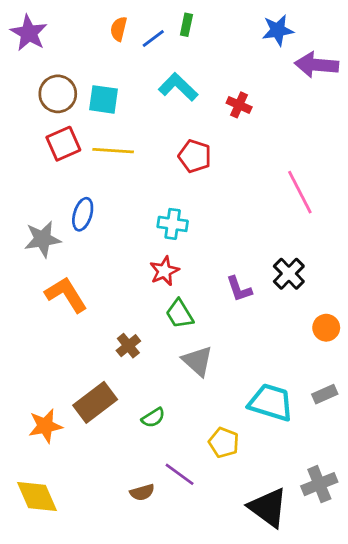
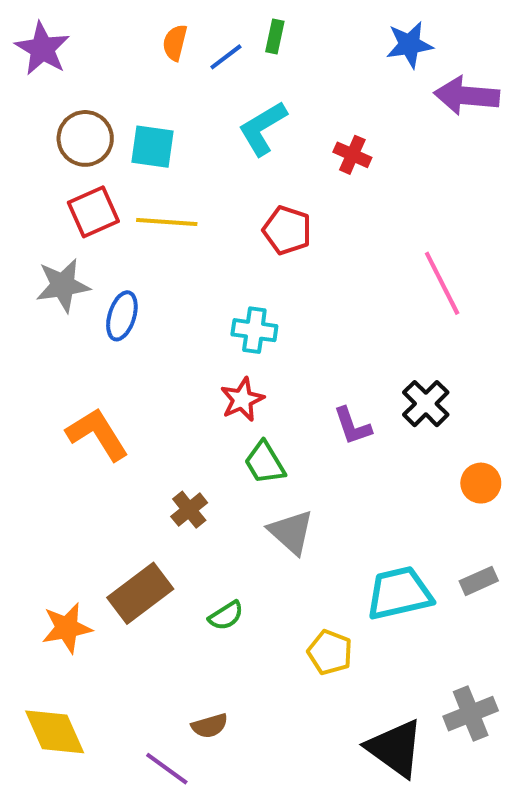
cyan L-shape: (178, 87) -> (263, 128), turned -75
gray star: (43, 239) -> (63, 285), moved
cyan trapezoid: (271, 402) -> (399, 593), turned -30
purple line: (180, 474) -> (167, 769), moved

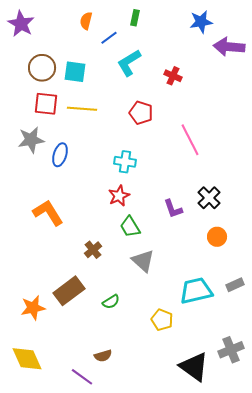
blue line: (226, 57) -> (109, 38), moved
red square: (93, 212) -> (46, 104), turned 30
pink line: (442, 283) -> (190, 140), moved
orange circle: (481, 483) -> (217, 237), moved

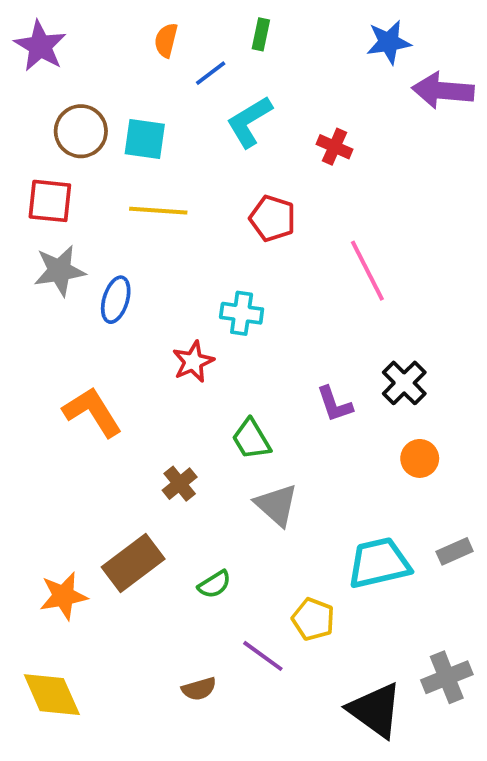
red square: (46, 104) -> (50, 201), moved
red star: (119, 196) -> (193, 362), moved
purple line: (82, 377) -> (263, 656), moved

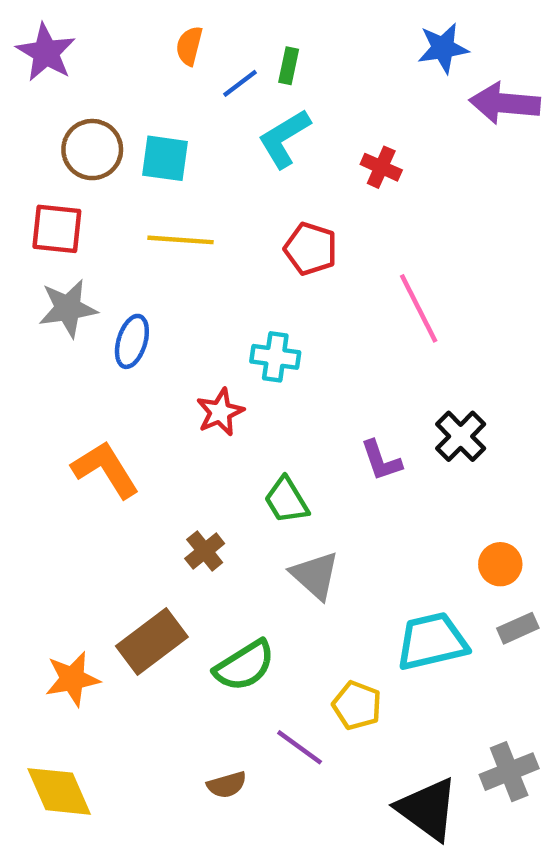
green rectangle: (261, 34) -> (289, 66), moved
orange circle: (420, 458) -> (500, 564), moved
green semicircle: (214, 584) -> (244, 666), size x1.6

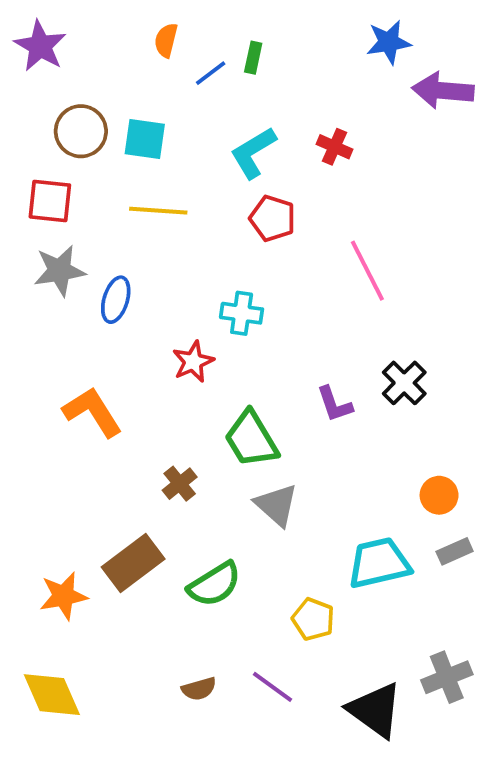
cyan L-shape: (284, 138) -> (253, 153), moved
green trapezoid: (286, 500) -> (251, 439), size x1.4
purple line: (300, 747) -> (273, 687), moved

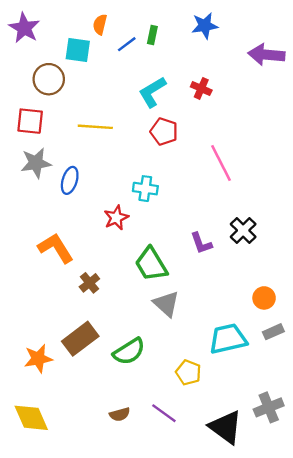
blue star: (389, 42) -> (205, 26), moved
cyan square: (145, 139) -> (78, 50), moved
brown cross: (180, 484) -> (89, 283), moved

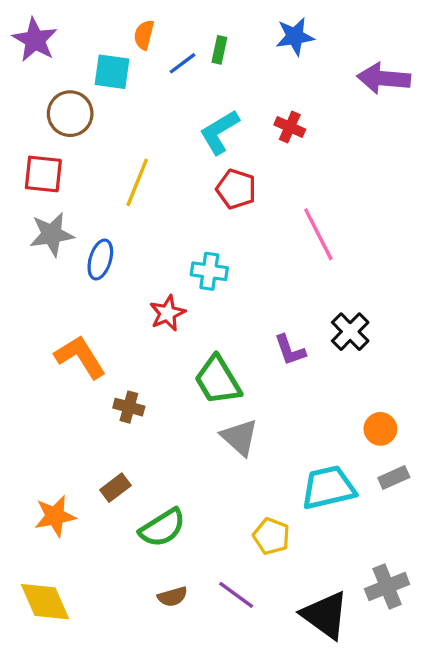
yellow line: (95, 127) -> (137, 182), turned -72
brown cross: (89, 283) -> (129, 407), turned -36
brown rectangle: (80, 339) -> (115, 488), size x0.6
green semicircle: (129, 352) -> (162, 528), moved

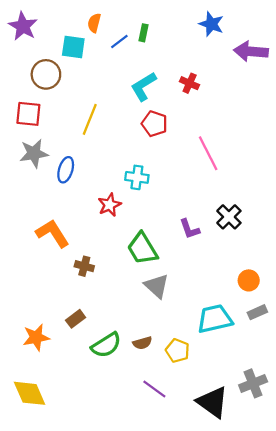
blue star: (295, 36) -> (211, 24), moved, turned 30
brown semicircle: (172, 597) -> (142, 343), moved

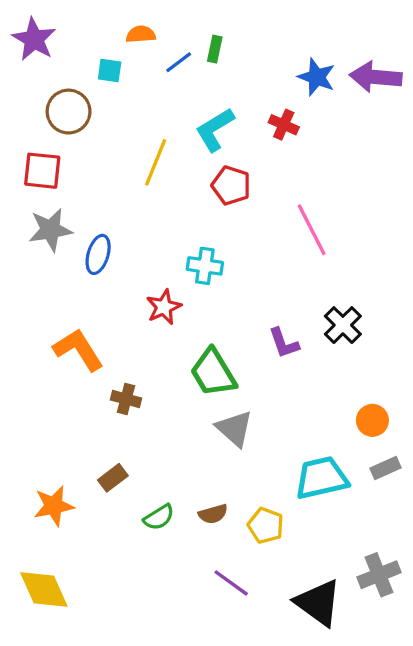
orange semicircle: (94, 23) -> (141, 34), turned 72
blue star: (211, 24) -> (317, 77), moved
cyan square: (73, 47) -> (110, 70), size x0.7
yellow line: (90, 119) -> (156, 162), moved
green semicircle: (106, 345) -> (159, 517), size x0.7

